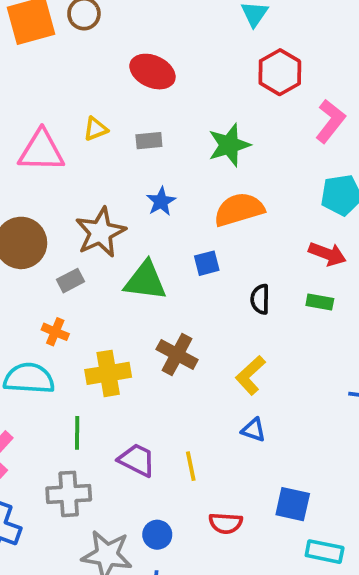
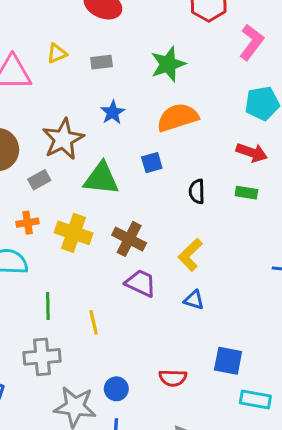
orange cross: (55, 332) -> (28, 223), turned -30
yellow cross: (108, 373) -> (74, 233), moved, turned 30
purple trapezoid: (137, 460) -> (141, 283), moved
yellow line: (191, 466) -> (94, 322), moved

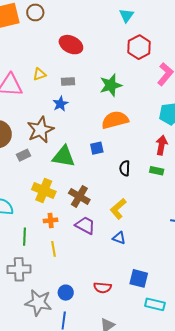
blue star: (113, 112) -> (60, 104), moved
red arrow: (252, 153) -> (161, 145), turned -102
orange cross: (28, 223) -> (51, 220), moved

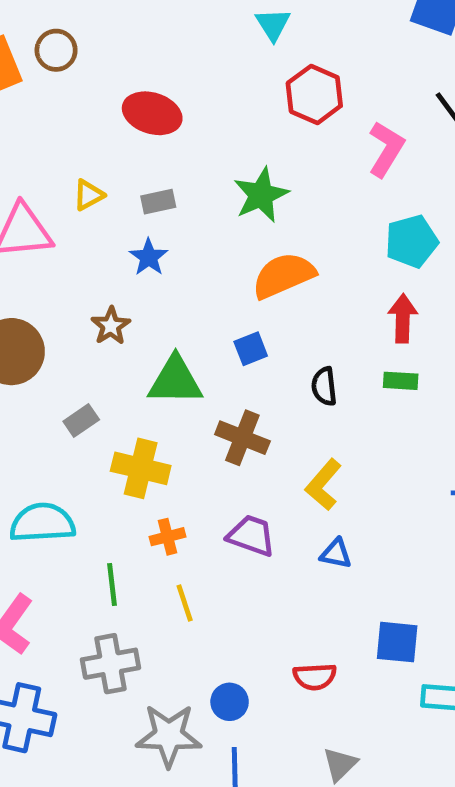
brown star: (40, 130) -> (111, 326), size x0.6
gray rectangle: (24, 155) -> (81, 421), moved
brown cross: (79, 196) -> (242, 438), moved

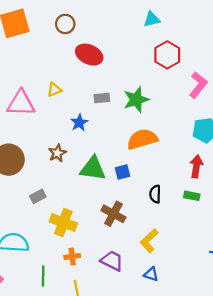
cyan triangle: (273, 24) -> (152, 19), turned 42
brown circle: (56, 50) -> (65, 24), moved
gray rectangle: (158, 202) -> (102, 98), moved
green triangle: (175, 381) -> (93, 169), moved

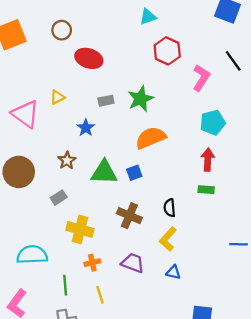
pink triangle: (21, 103) -> (25, 114), turned 40
black semicircle: (155, 194) -> (170, 208), moved
gray rectangle: (38, 196) -> (59, 198), moved

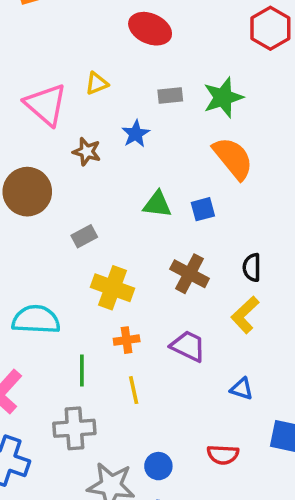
orange semicircle: (151, 138) -> (233, 158), turned 68
brown star: (67, 160) -> (87, 152), moved, turned -30
green triangle: (104, 172) -> (157, 204), size x0.7
blue triangle: (173, 272) -> (242, 389), moved

